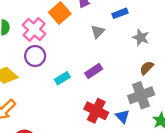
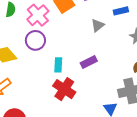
cyan rectangle: (62, 78) -> (58, 65), turned -64
red cross: (96, 111) -> (64, 89), moved

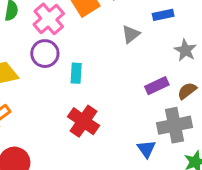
purple rectangle: (89, 62) -> (157, 86), moved
cyan rectangle: (58, 65) -> (76, 73), moved

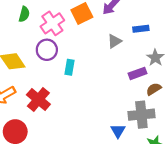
purple rectangle: (157, 86) -> (138, 73), moved
red cross: (84, 121) -> (38, 100), moved

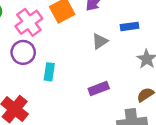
purple rectangle: (138, 73) -> (99, 88), moved

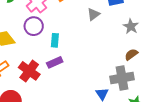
purple rectangle: (99, 88) -> (55, 62), moved

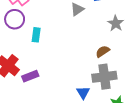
brown semicircle: (131, 54) -> (103, 51), moved
purple rectangle: (55, 62) -> (30, 76), moved

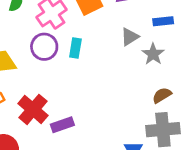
gray star: (116, 23) -> (153, 54), moved
cyan rectangle: (36, 35) -> (75, 48), moved

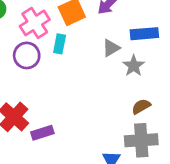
blue rectangle: (163, 21) -> (144, 34), size x1.4
cyan rectangle: (75, 48) -> (60, 44), moved

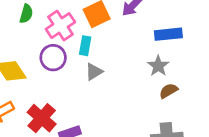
gray triangle: (111, 48) -> (94, 72), moved
brown semicircle: (141, 106) -> (168, 91), moved

